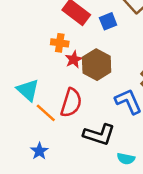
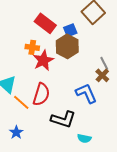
red star: (74, 59) -> (43, 60), size x1.5
brown hexagon: (97, 65) -> (67, 46), moved

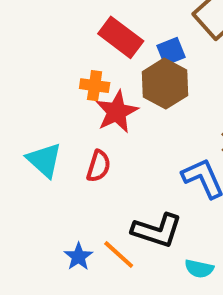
red semicircle: (41, 94) -> (99, 166), moved, size x0.7
orange line: (21, 102) -> (119, 255), moved
blue star: (16, 132) -> (78, 257), moved

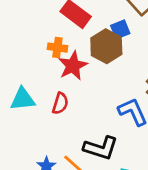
blue square: (171, 51) -> (120, 29), moved
cyan triangle: (44, 160) -> (23, 99), turned -48

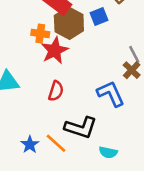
brown hexagon: (106, 46) -> (69, 23), moved
red semicircle: (60, 103) -> (56, 91), moved

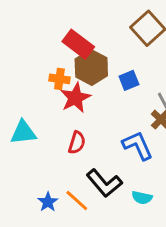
blue square: (99, 17) -> (129, 80), moved
black L-shape: (81, 128) -> (104, 183), turned 32
cyan semicircle: (108, 152) -> (142, 198), moved

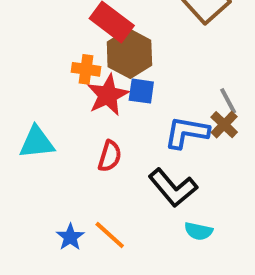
blue square: (129, 80) -> (141, 91), moved, turned 30
blue L-shape: (138, 146) -> (187, 132), moved, turned -56
black L-shape: (104, 183) -> (173, 188), moved

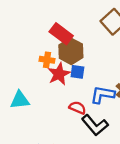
red semicircle: (110, 156) -> (77, 108), moved, turned -84

